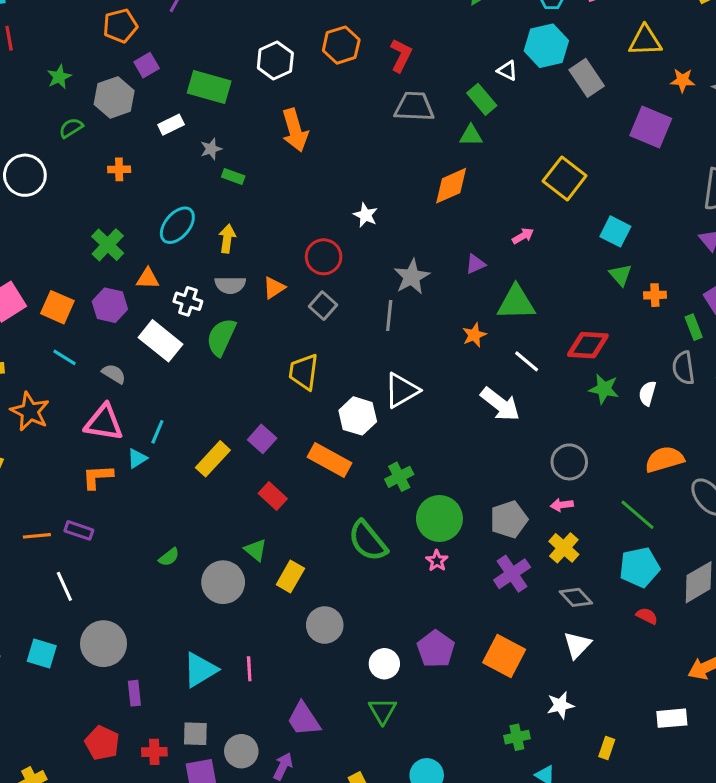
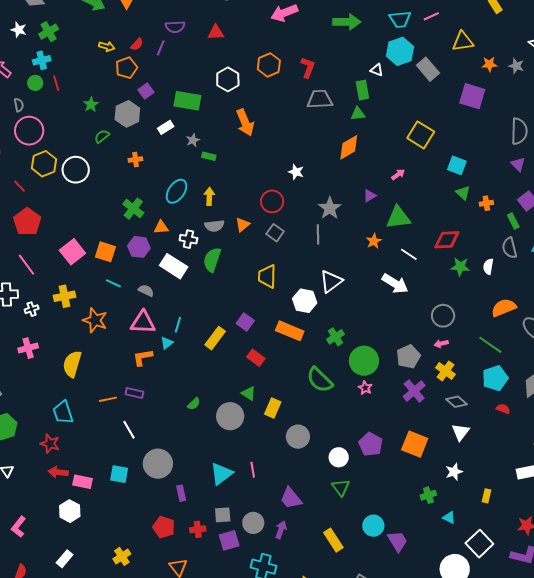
green rectangle: (482, 99) -> (362, 90), turned 36

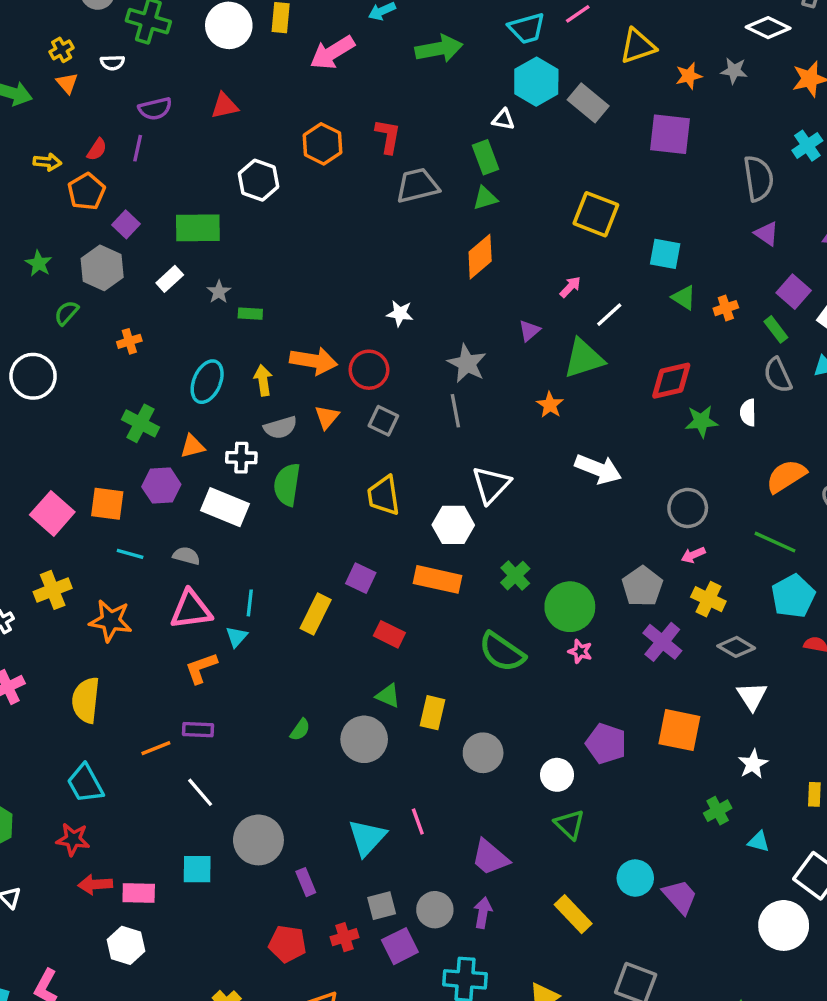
orange arrow: (245, 123) -> (314, 361), moved, turned -48
white line: (409, 254) -> (609, 315), moved, turned -66

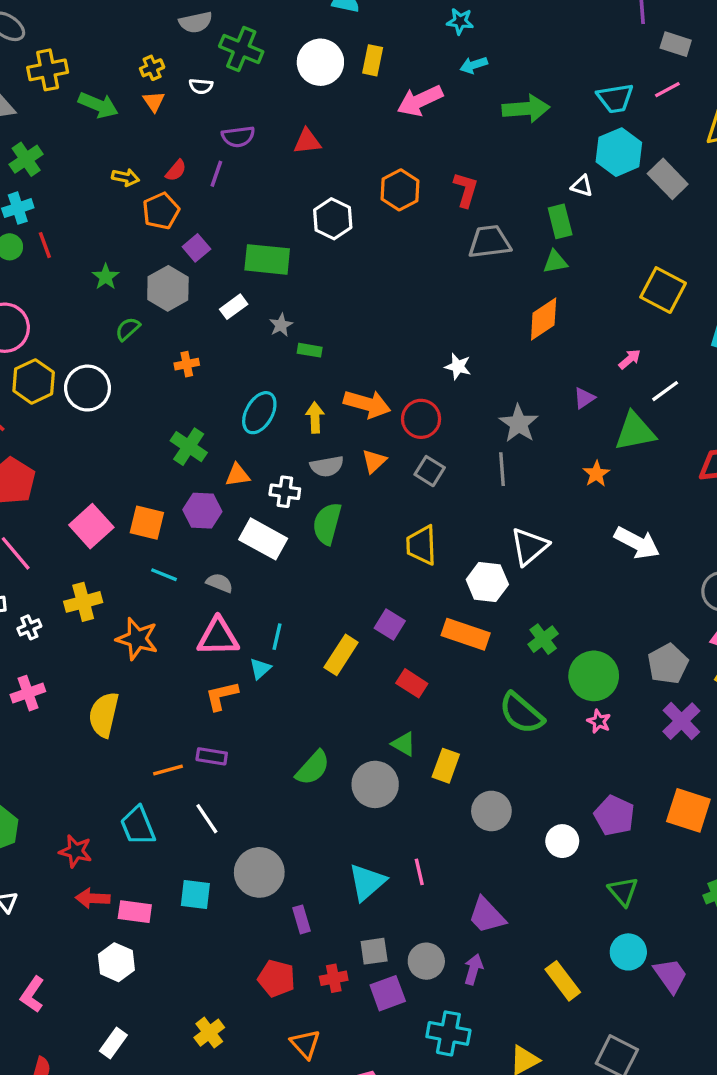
green semicircle: (300, 730) -> (313, 768), size x1.6
cyan trapezoid: (85, 783) -> (138, 826), moved
green triangle: (570, 824) -> (623, 891), moved

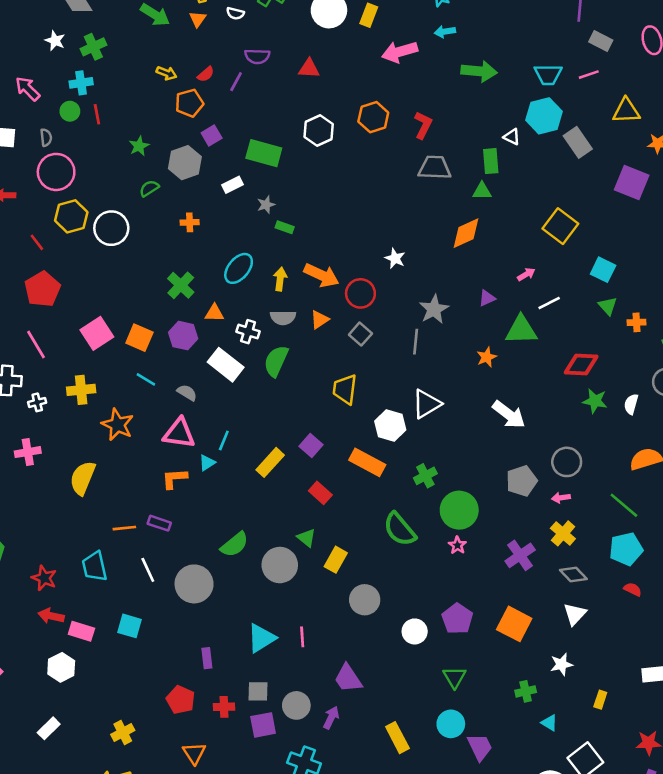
gray pentagon: (668, 664) -> (522, 481), moved
gray circle: (259, 872) -> (194, 584), moved

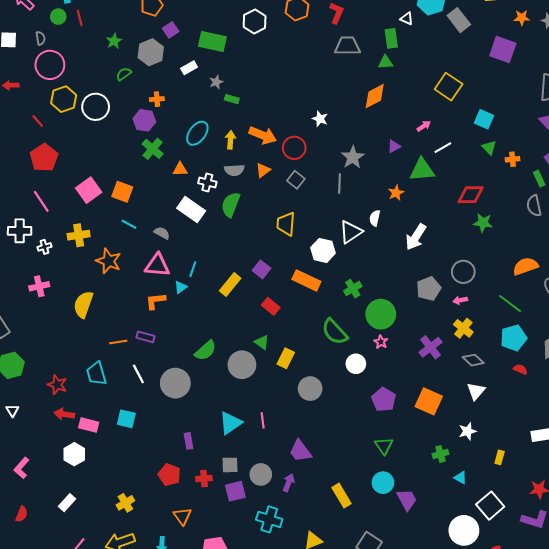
purple hexagon: (183, 336) -> (144, 120), moved
white semicircle: (631, 404) -> (375, 218), moved
white arrow: (509, 415) -> (416, 237), turned 88
white circle: (415, 631) -> (356, 364), moved

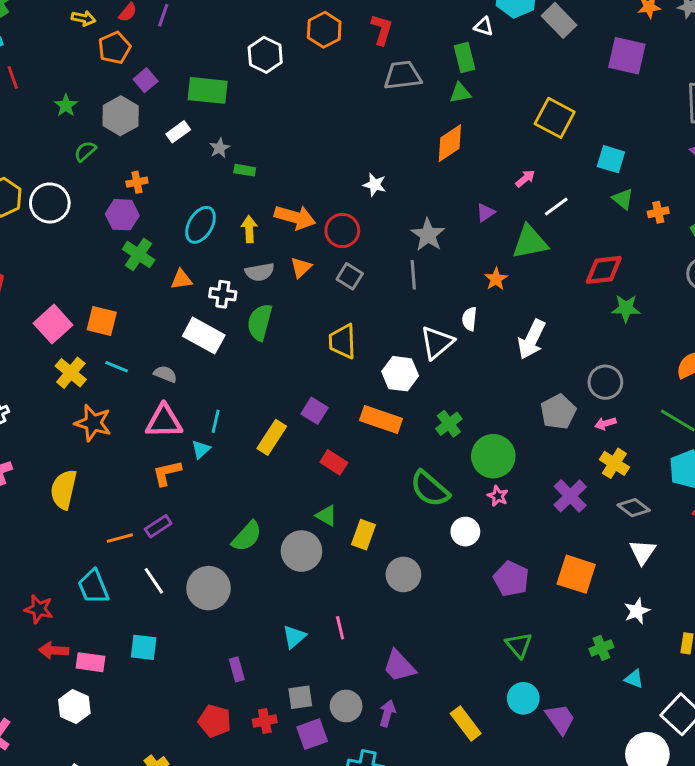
yellow cross: (79, 235) -> (71, 373), moved, turned -35
purple rectangle: (145, 337) -> (158, 526), turned -42
cyan triangle: (230, 423) -> (294, 637), size x0.7

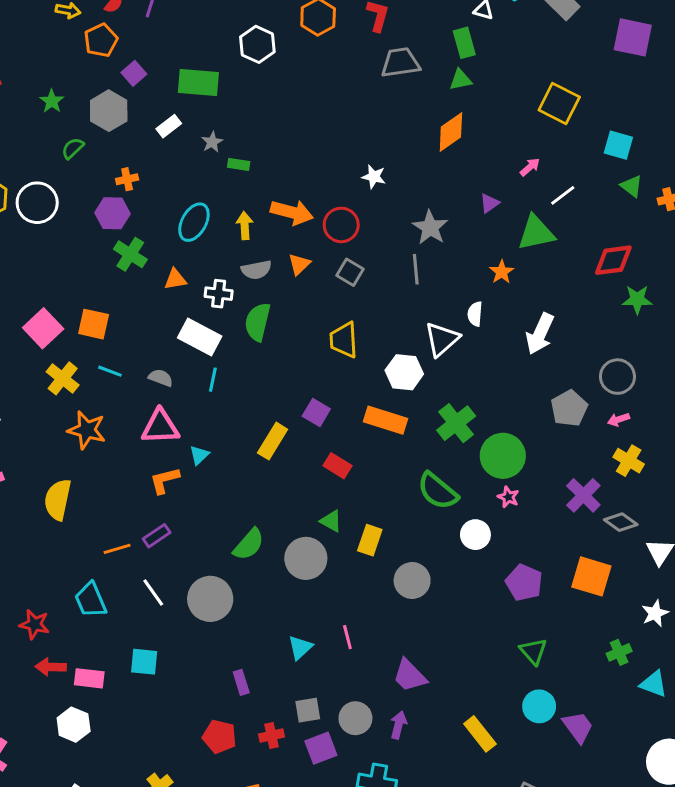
cyan line: (216, 421) -> (213, 380), moved
green cross: (449, 424) -> (456, 423), size x1.4
gray diamond: (634, 508) -> (621, 522), moved
cyan triangle: (634, 679) -> (654, 684), size x1.4

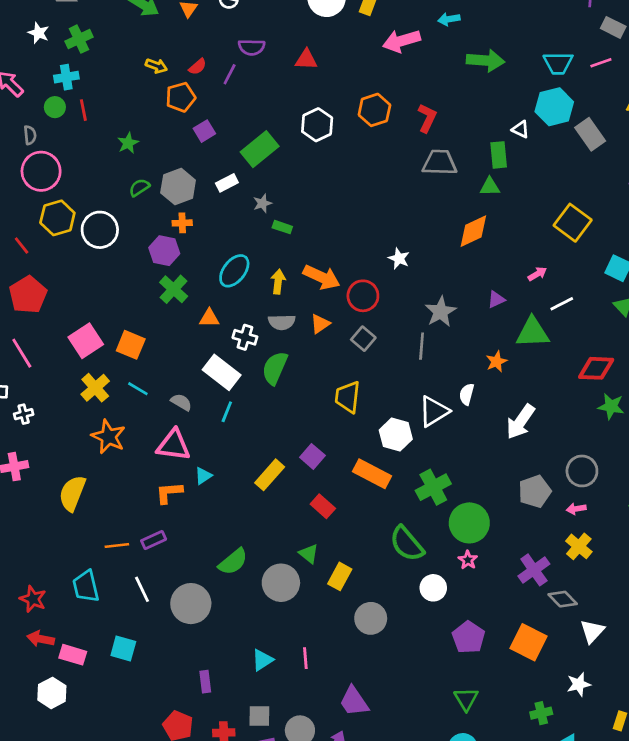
green rectangle: (198, 83) -> (260, 149), turned -54
gray hexagon: (109, 111) -> (178, 186), moved

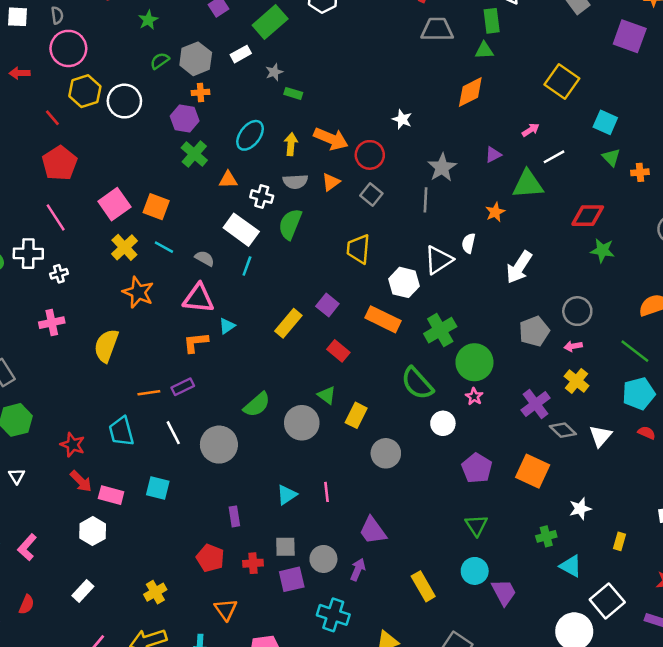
white triangle: (592, 631) -> (600, 436), moved
red arrow: (41, 639) -> (81, 481), turned -145

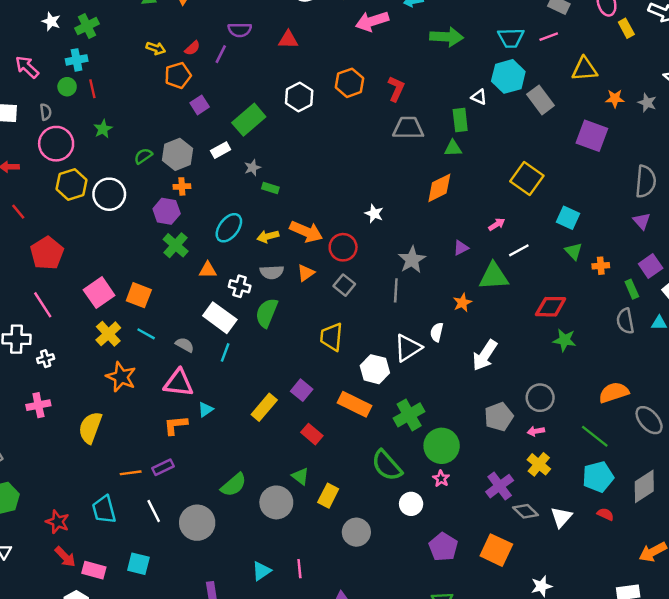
green star: (148, 20) -> (103, 129), moved
red line: (52, 118) -> (18, 212), moved
yellow arrow: (291, 144) -> (268, 236), turned -110

